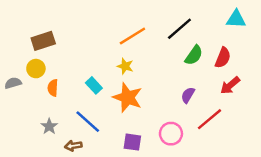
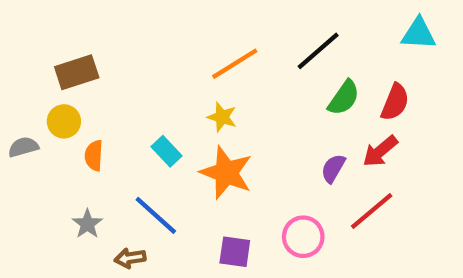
red arrow: (230, 85) -> (380, 151), moved

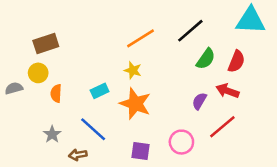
cyan triangle: (419, 34) -> (251, 20), size x1.4
cyan rectangle: (166, 151) -> (100, 91), turned -72
red arrow: (380, 151) -> (227, 91), turned 60

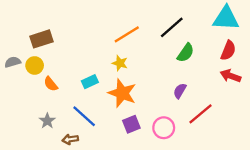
red semicircle: (236, 61) -> (228, 50), moved
gray semicircle: (14, 88) -> (13, 62), moved
red arrow: (227, 91) -> (231, 76), moved
orange semicircle: (56, 93) -> (51, 84), turned -42
purple square: (140, 151) -> (131, 124), moved, turned -30

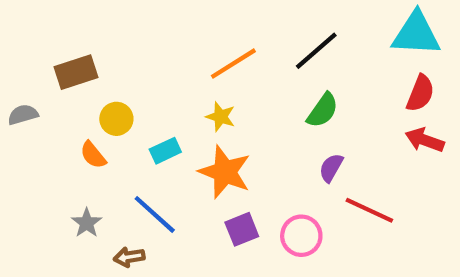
green semicircle: (186, 53) -> (323, 110), moved
yellow circle: (35, 65) -> (116, 119), moved
red line: (201, 114) -> (369, 210), turned 65

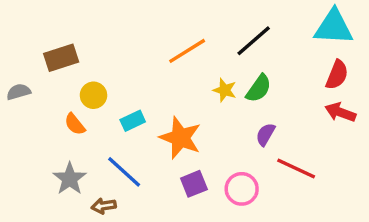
yellow star: (221, 117) -> (225, 90), moved
gray star: (87, 223) -> (70, 179), size x1.4

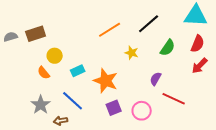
green semicircle: (259, 88) -> (168, 48), moved
gray semicircle: (19, 92) -> (11, 37), moved
red arrow: (340, 112) -> (200, 66), turned -66

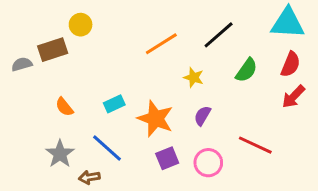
gray semicircle: (11, 37) -> (22, 64), moved
yellow circle: (55, 56) -> (81, 25), moved
purple semicircle: (156, 79) -> (202, 116), moved

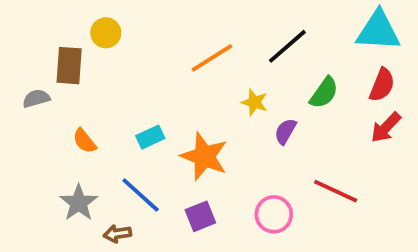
brown rectangle: (53, 50) -> (69, 66), turned -68
gray semicircle: (22, 64) -> (36, 98), moved
purple semicircle: (202, 116) -> (285, 131), moved
purple square: (167, 158) -> (200, 216), moved

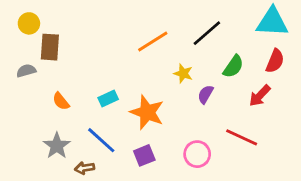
yellow circle: (106, 33) -> (29, 23), moved
red arrow: (386, 127) -> (260, 96), moved

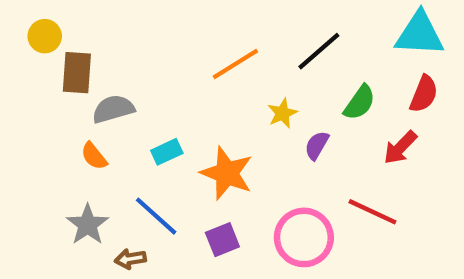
gray semicircle: (26, 71) -> (113, 109), moved, size x1.4
yellow star: (183, 73) -> (282, 113), turned 30
pink circle: (197, 154) -> (304, 237), size x1.4

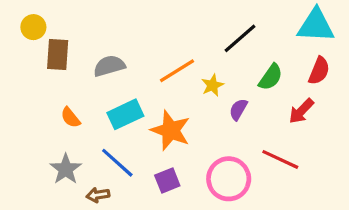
orange line: (235, 64) -> (177, 71), moved
gray semicircle: (113, 109) -> (109, 66), moved
cyan rectangle: (167, 152) -> (125, 114), size x1.5

